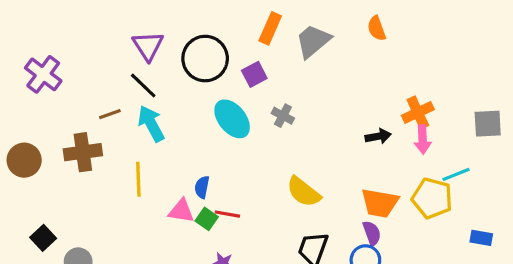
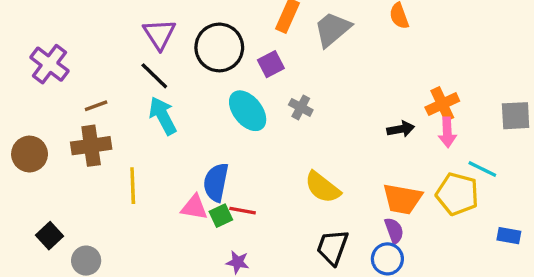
brown line: (110, 114) -> (96, 106), moved
cyan line: (456, 174) -> (482, 169), turned 48
yellow line: (138, 179) -> (133, 186), moved
blue semicircle: (202, 187) -> (216, 182), size x1.6
green square: (207, 219) -> (221, 216), turned 30

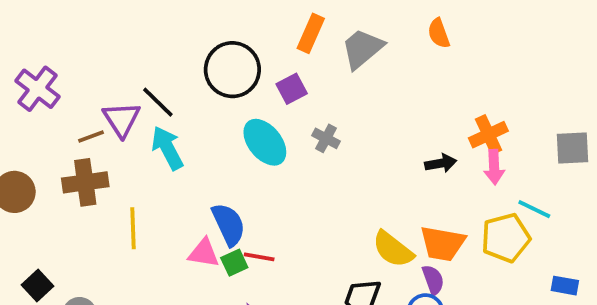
purple triangle: (159, 34) -> (122, 119), moved
blue semicircle: (216, 182) -> (229, 224), turned 144
yellow semicircle: (322, 187) -> (393, 249), moved
yellow pentagon: (457, 194) -> (506, 238), turned -30

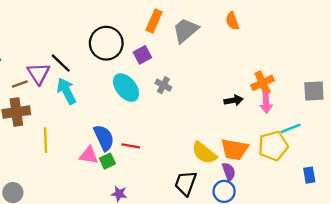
cyan line: (534, 209) -> (291, 128), turned -48
red line: (259, 257) -> (131, 146), moved
blue rectangle: (565, 286) -> (309, 175), turned 70

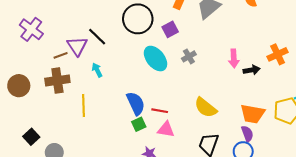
gray cross: (163, 85) -> (189, 56), turned 32
cyan arrow: (67, 91) -> (97, 70), moved, size x0.6
pink arrow: (266, 103) -> (234, 59), moved
yellow semicircle: (204, 153) -> (206, 108), moved
pink triangle: (89, 155) -> (166, 130), moved

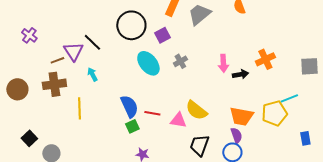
purple cross: (31, 29) -> (29, 35), size x0.7
pink triangle: (166, 130) -> (178, 120), moved

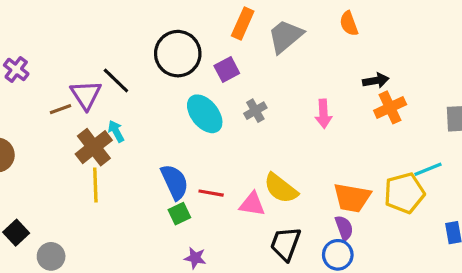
black arrow: (240, 74) -> (376, 81), moved
brown cross: (54, 84) -> (94, 147), moved, turned -30

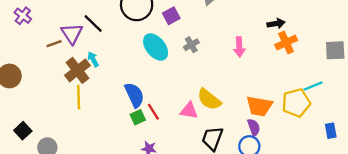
red line: (211, 193) -> (153, 112), moved, turned 48

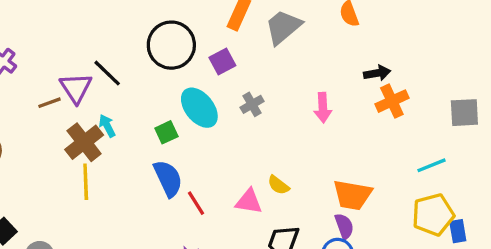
yellow semicircle: (209, 99) -> (278, 185), size x0.6
yellow pentagon: (296, 103) -> (433, 215), moved
green square: (138, 117) -> (166, 132), moved

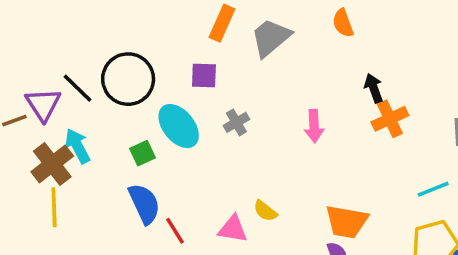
black circle: (171, 45) -> (128, 79), moved
purple square: (222, 62) -> (204, 75), turned 30
black arrow: (377, 73) -> (374, 88), turned -100
cyan arrow: (107, 126) -> (78, 146), size x1.4

